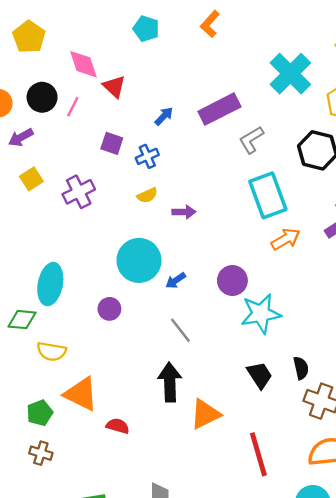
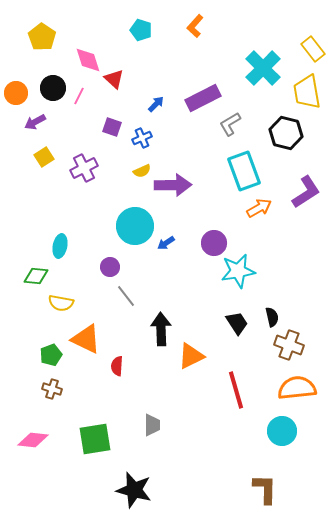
purple arrow: (184, 212) -> (173, 185), size x1.8
cyan ellipse: (50, 284) -> (60, 246), size x0.7
gray line: (180, 330) -> (126, 296), moved
red semicircle: (118, 426) -> (117, 366), turned -102

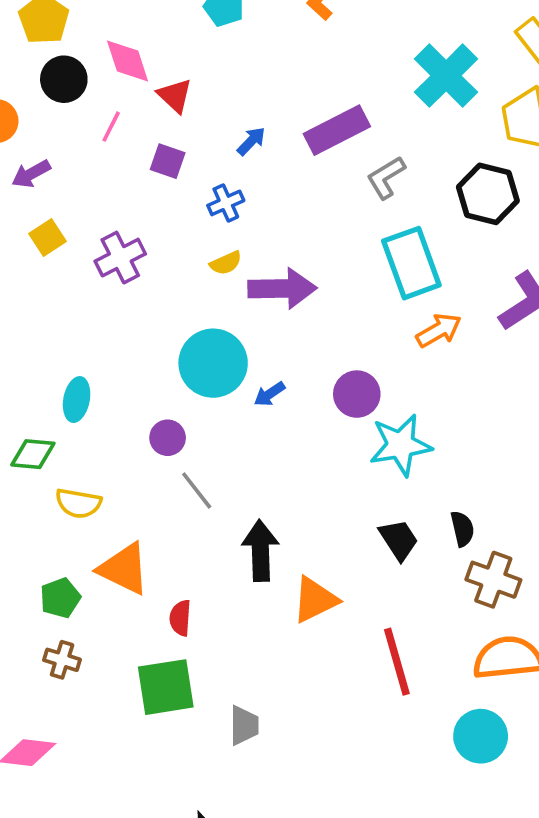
black circle: (53, 88) -> (64, 79), moved
purple square: (112, 127) -> (168, 161), moved
green square: (95, 439) -> (166, 687), moved

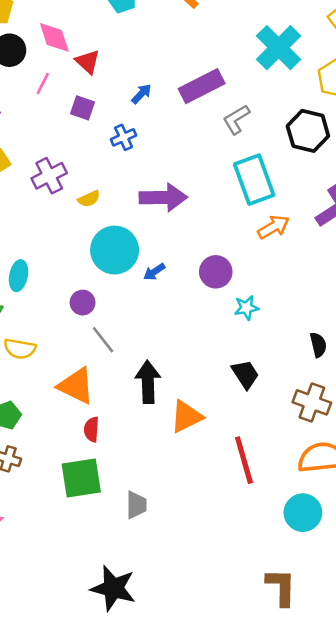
yellow semicircle: (226, 263) -> (89, 199), moved
cyan star: (401, 445) -> (246, 308), size x0.6
black semicircle: (462, 529) -> (318, 345), moved
orange triangle: (124, 569) -> (76, 386), moved

